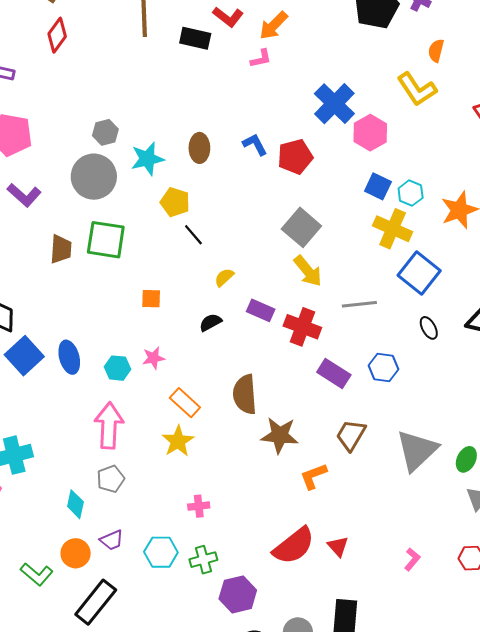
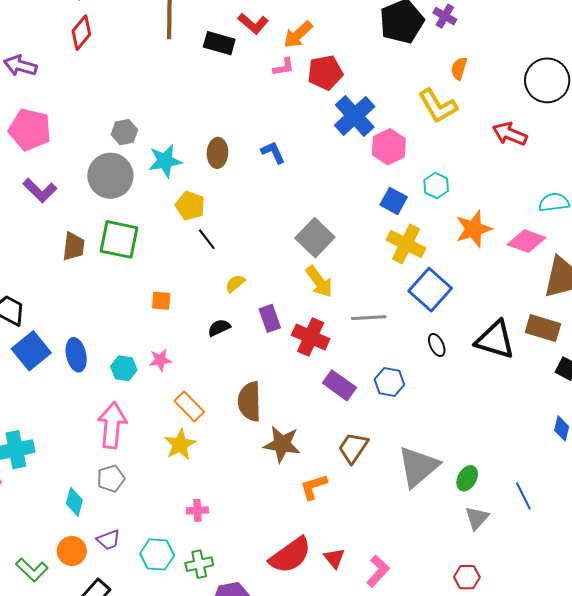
red pentagon: (295, 157) -> (325, 73), moved
cyan hexagon: (411, 193) -> (436, 185), moved
purple rectangle: (261, 310) -> (270, 318), turned 44
pink L-shape: (412, 559) -> (378, 571), moved, size x1.4

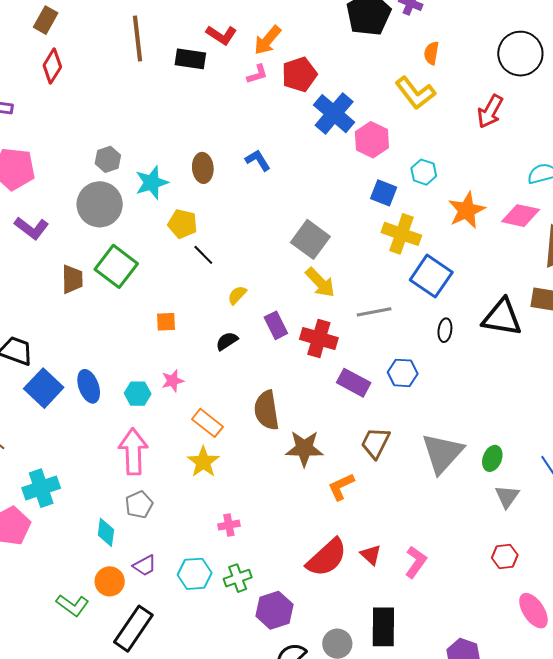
red arrow: (510, 134) -> (490, 111), turned -76
green square: (119, 239) -> (116, 266), turned 33
black ellipse: (437, 345) -> (445, 330), turned 40

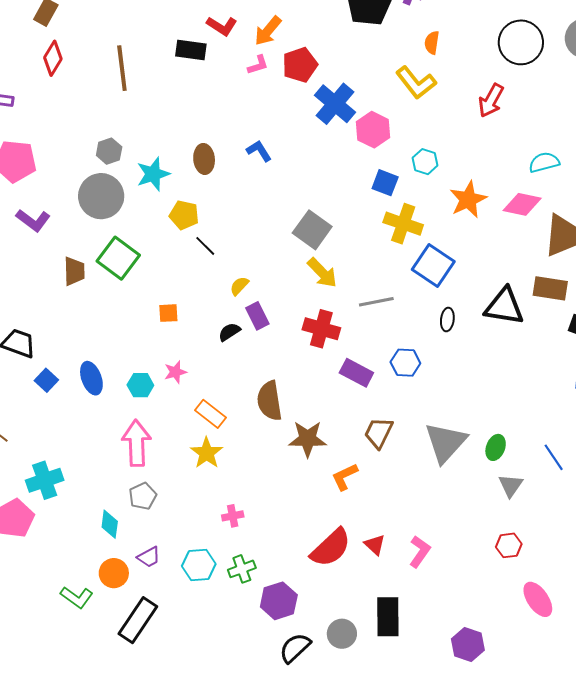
brown line: (137, 39) -> (122, 68), moved
purple rectangle: (276, 325) -> (257, 316), moved
blue square: (44, 388) -> (46, 380), size x0.6

